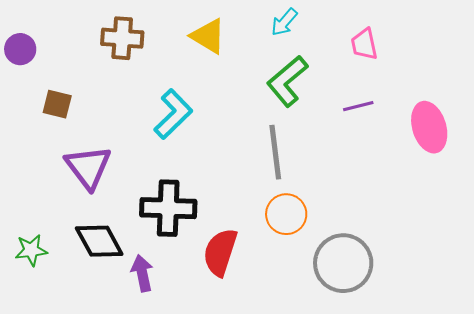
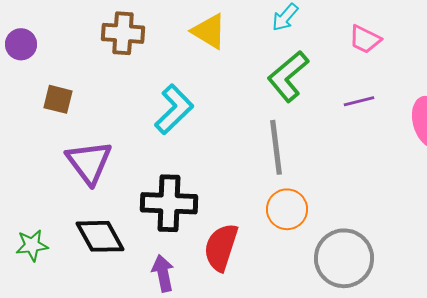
pink trapezoid: (364, 44) -> (365, 39), turned -52
purple arrow: (142, 273) -> (163, 273), moved

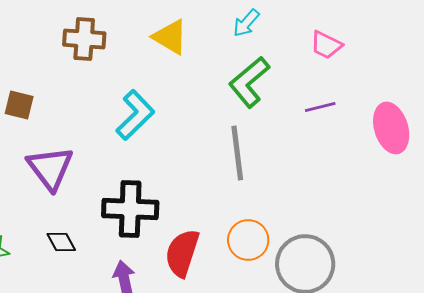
orange circle: (287, 209) -> (248, 240), moved
black diamond: (100, 236) -> (61, 242), size x0.6

